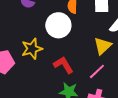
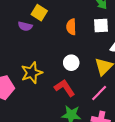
white circle: (58, 25) -> (71, 63), moved, size x0.6

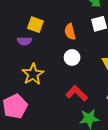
white circle: (71, 63) -> (72, 57), moved
yellow star: (32, 73) -> (33, 74), moved

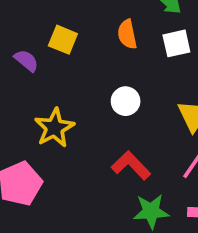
orange semicircle: (70, 32) -> (127, 34), moved
purple semicircle: (24, 41) -> (26, 61), moved, turned -144

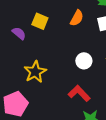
orange semicircle: (127, 34) -> (77, 18), turned -140
white circle: (126, 101) -> (84, 61), moved

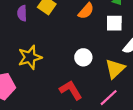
purple semicircle: (19, 33) -> (22, 13), turned -144

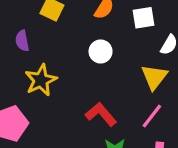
purple semicircle: (22, 13) -> (22, 41), moved
white circle: (83, 57) -> (101, 51), moved

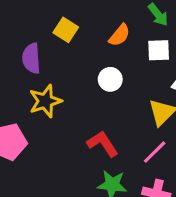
purple semicircle: (22, 41) -> (31, 58), size x1.4

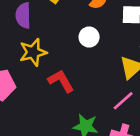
red L-shape: (103, 144) -> (61, 81), moved

